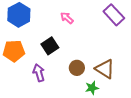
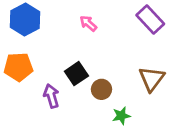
black square: (50, 46) -> (76, 74), moved
brown triangle: (105, 69) -> (152, 79), moved, turned 35

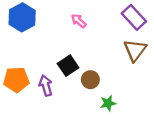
orange pentagon: (18, 67) -> (16, 80), moved
brown triangle: (152, 79) -> (135, 50), moved

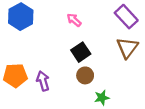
black square: (68, 66) -> (81, 52), moved

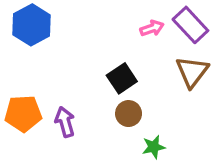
pink arrow: (74, 20) -> (152, 28), moved, turned 120

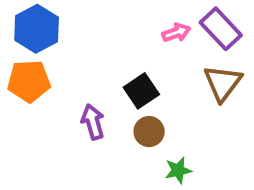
orange pentagon: (23, 114) -> (29, 81), moved
purple arrow: (65, 122) -> (93, 122), moved

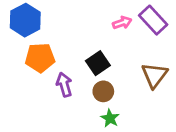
orange pentagon: (29, 81) -> (40, 58), moved
brown triangle: (223, 83) -> (154, 75), moved
green star: (178, 170) -> (110, 118), moved, turned -30

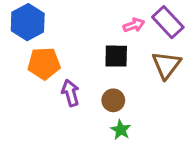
black square: (98, 63) -> (116, 56), moved, turned 35
brown triangle: (154, 75) -> (166, 65), moved

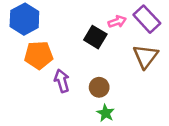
black square: (116, 56) -> (95, 37), moved, turned 30

